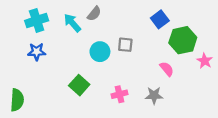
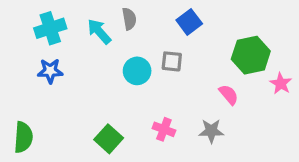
gray semicircle: (94, 14) -> (129, 19), turned -49
blue square: (160, 19) -> (189, 22), moved
green square: (79, 85) -> (109, 139), moved
pink cross: (120, 94) -> (164, 129), turned 35

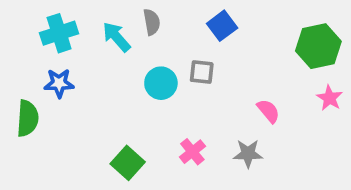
green hexagon: (251, 55) -> (318, 46), moved
pink cross: (164, 129) -> (192, 152), turned 30
green semicircle: (23, 137) -> (28, 118), moved

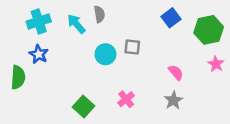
blue square: (222, 26) -> (171, 18), moved
blue star: (59, 83) -> (39, 54), turned 30
gray star: (248, 154) -> (173, 100), moved, turned -30

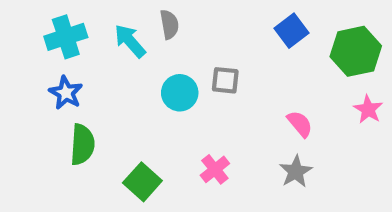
green semicircle: (18, 77) -> (82, 145), moved

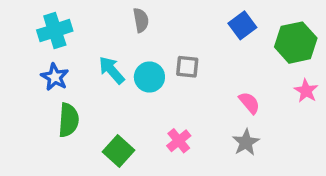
cyan arrow: (130, 41) -> (112, 70), moved

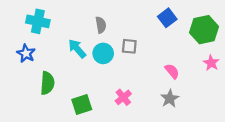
gray semicircle: (141, 20) -> (101, 25), moved
cyan cross: (55, 31) -> (38, 21), turned 30
blue star: (55, 77) -> (26, 53), moved
green square: (118, 151) -> (82, 104), turned 30

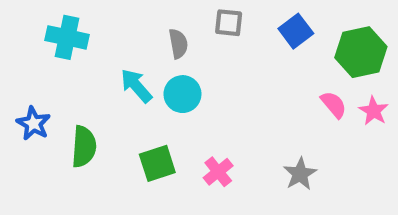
gray square: (129, 46) -> (229, 23), moved
blue star: (26, 53) -> (33, 123), moved
pink semicircle: (172, 71) -> (334, 105), moved
green square: (82, 104) -> (157, 163), moved

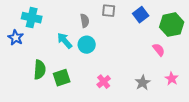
pink star: (374, 111) -> (172, 79), moved
blue star: (33, 123) -> (16, 38), moved
green square: (157, 163) -> (62, 78), moved

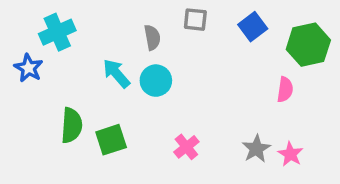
cyan cross: (32, 18) -> (57, 32), turned -36
pink semicircle: (159, 50) -> (285, 90), turned 48
pink star: (172, 79) -> (290, 154), moved

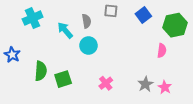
blue star: (29, 68) -> (12, 55), moved
cyan arrow: (116, 73) -> (65, 30), moved

